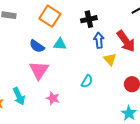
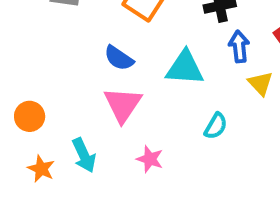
cyan triangle: (60, 44) -> (185, 68), moved, size x1.5

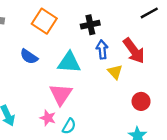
pink triangle: (123, 105) -> (61, 94), moved
cyan semicircle: (216, 126) -> (69, 126), moved

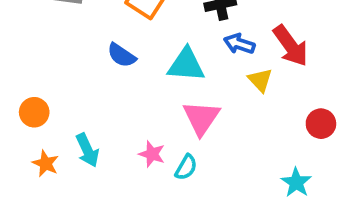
blue arrow: (102, 49) -> (239, 44), turned -66
pink triangle: (61, 94) -> (201, 118), moved
red circle: (141, 101) -> (321, 124), moved

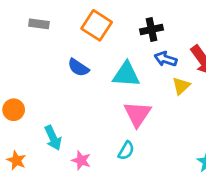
yellow triangle: (260, 80) -> (181, 86), turned 30
pink star: (152, 154) -> (81, 160), moved
orange star: (46, 164) -> (16, 160), moved

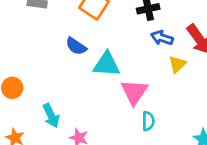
cyan triangle: (126, 75) -> (107, 64), moved
cyan semicircle: (126, 151) -> (148, 121), moved, turned -30

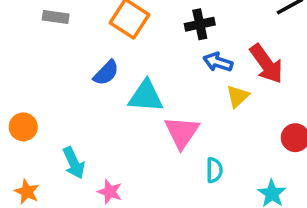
blue semicircle: (76, 46) -> (106, 73), turned -80
cyan semicircle: (148, 121) -> (214, 170), moved

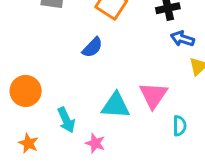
cyan triangle: (146, 96) -> (116, 105), moved
orange circle: (23, 127) -> (26, 91), size x1.4

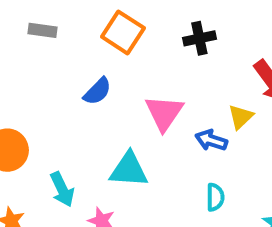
blue arrow: (182, 39) -> (211, 140), moved
pink triangle: (153, 95) -> (164, 113), moved

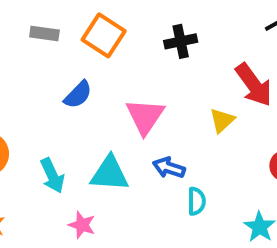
gray rectangle: (43, 30) -> (44, 33), moved
blue arrow: (211, 140) -> (169, 168), moved
cyan arrow: (62, 189) -> (52, 176), moved

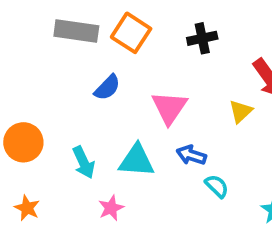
gray rectangle: (44, 33) -> (76, 31), size x1.6
cyan semicircle: (196, 201) -> (217, 186), turned -45
pink star: (82, 225) -> (111, 208), turned 30

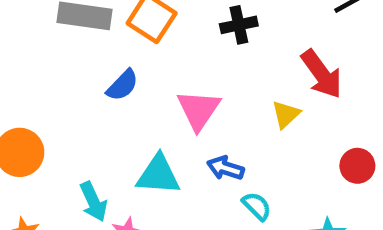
cyan arrow: (84, 162) -> (93, 202), moved

